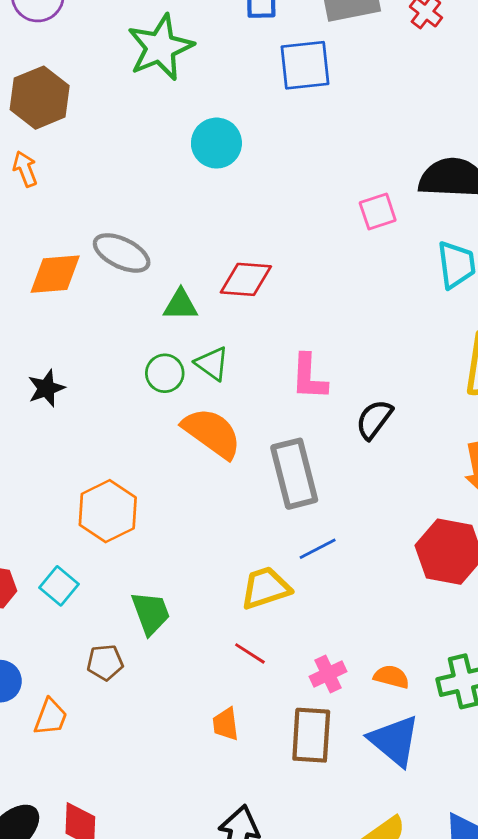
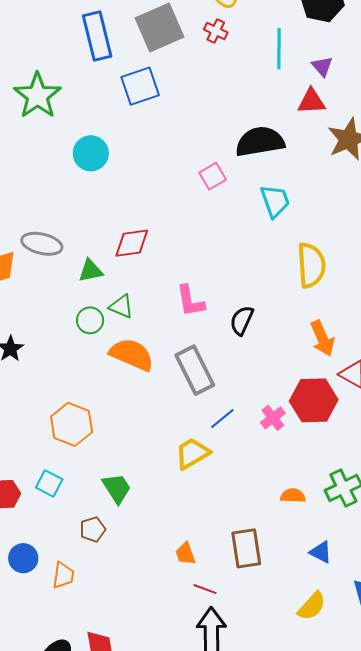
red line: (250, 653) -> (205, 589), moved
pink cross: (328, 674) -> (273, 418), moved
blue triangle: (394, 741) -> (321, 552), moved, size x0.6

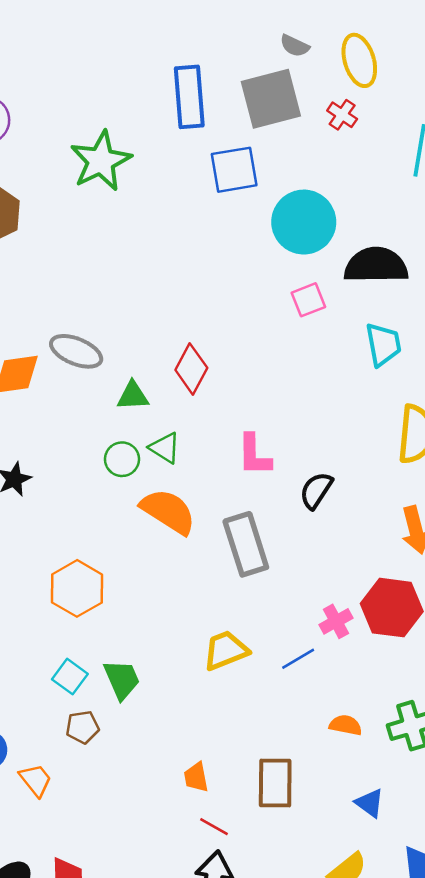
cyan circle: (91, 153) -> (304, 222), moved, size x1.4
red diamond: (132, 243) -> (191, 369), turned -63
blue line: (222, 418) -> (298, 659), moved
cyan square: (49, 483) -> (70, 677), moved
orange trapezoid: (63, 575) -> (36, 780), turned -56

